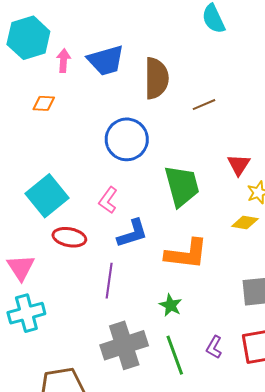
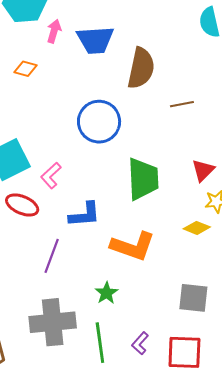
pink L-shape: (108, 200) -> (51, 175), moved

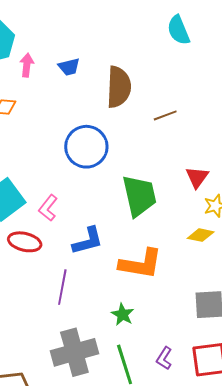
blue trapezoid: (95, 40) -> (69, 67), size x0.6

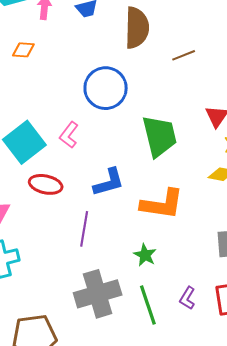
pink L-shape: (48, 208) -> (69, 135), moved

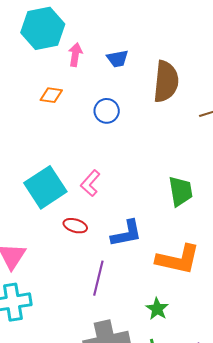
blue circle: (106, 88) -> (107, 111), moved, size x0.6
green trapezoid: (159, 136) -> (180, 191), size x0.7
red ellipse: (46, 184) -> (75, 226), moved, size x0.7

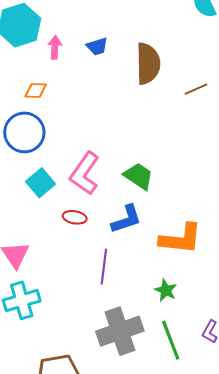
blue circle: (107, 111) -> (24, 132), moved, size x1.6
pink L-shape: (90, 183) -> (85, 173), size x1.6
cyan square: (45, 187) -> (41, 183), size x0.7
green trapezoid: (180, 191) -> (139, 176), moved, turned -40

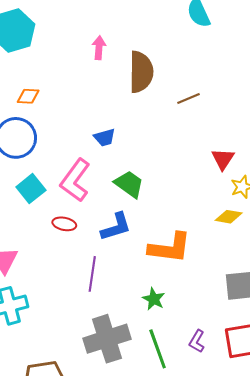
pink arrow: (55, 47) -> (99, 48), moved
blue trapezoid: (97, 47) -> (105, 138), moved

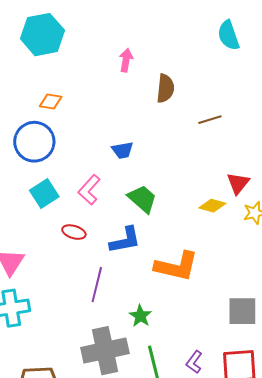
brown semicircle: (141, 72) -> (165, 88), size x0.7
pink L-shape: (75, 180) -> (89, 190), size x0.7
yellow diamond: (229, 217) -> (212, 206), moved
green star: (154, 299) -> (140, 316), moved

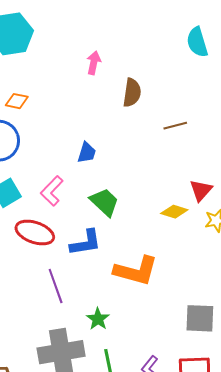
blue trapezoid: (122, 150) -> (87, 153), turned -65
red ellipse: (74, 232) -> (35, 233), size x1.6
purple line: (97, 285) -> (56, 286), turned -36

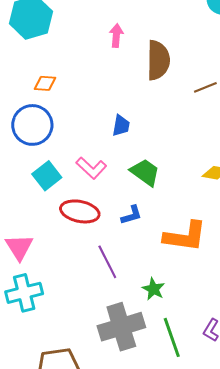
brown semicircle: (132, 93) -> (158, 60), size x1.4
pink L-shape: (52, 191) -> (91, 168), turned -84
blue L-shape: (86, 243) -> (131, 215), size x0.7

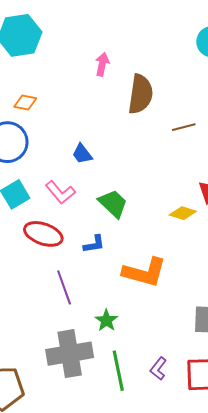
blue trapezoid: (121, 126) -> (82, 154), moved, turned 125

